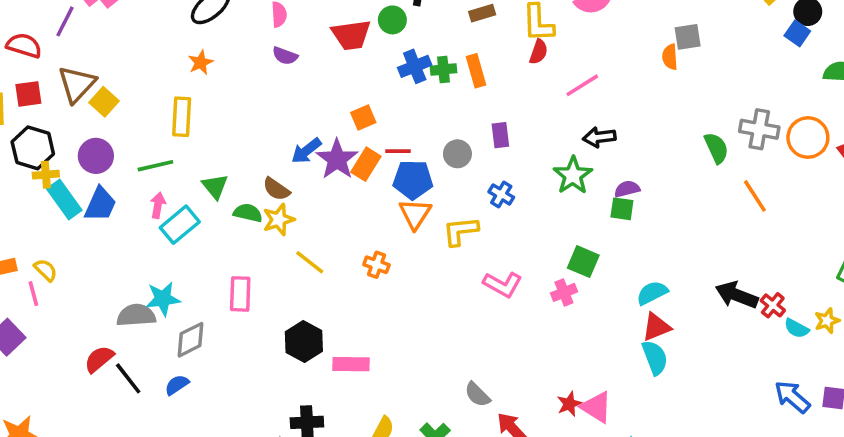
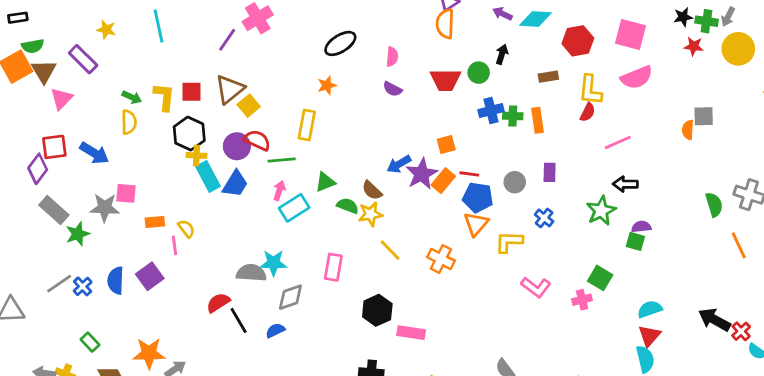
red semicircle: (24, 45) -> (257, 140), moved
green triangle: (215, 186) -> (325, 182), turned 40
orange cross: (376, 265) -> (441, 259), size x1.4
red triangle: (656, 327) -> (649, 336), turned -35

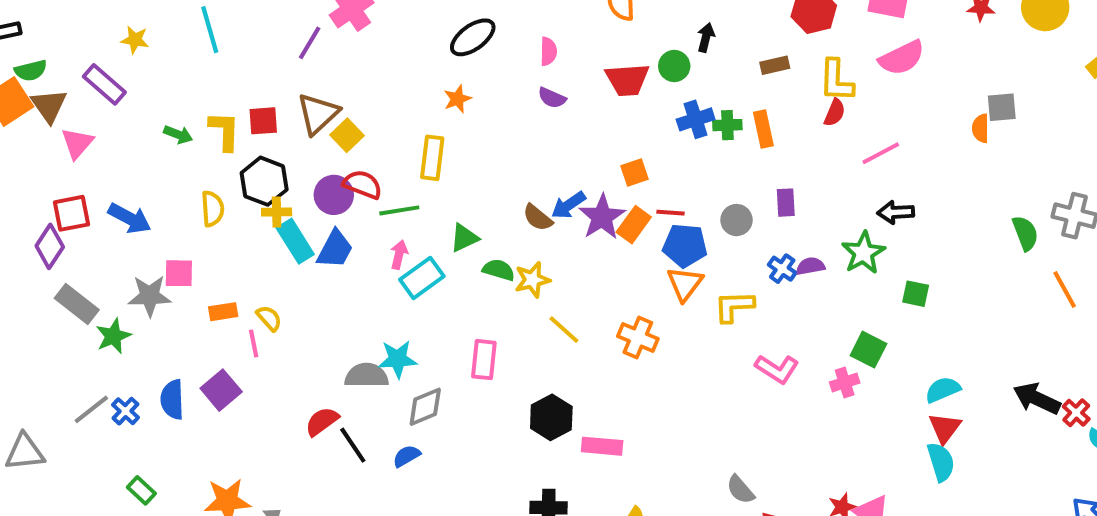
yellow semicircle: (129, 122) -> (212, 209), moved
brown semicircle: (372, 190) -> (538, 218), moved
purple semicircle: (641, 227) -> (810, 266), moved

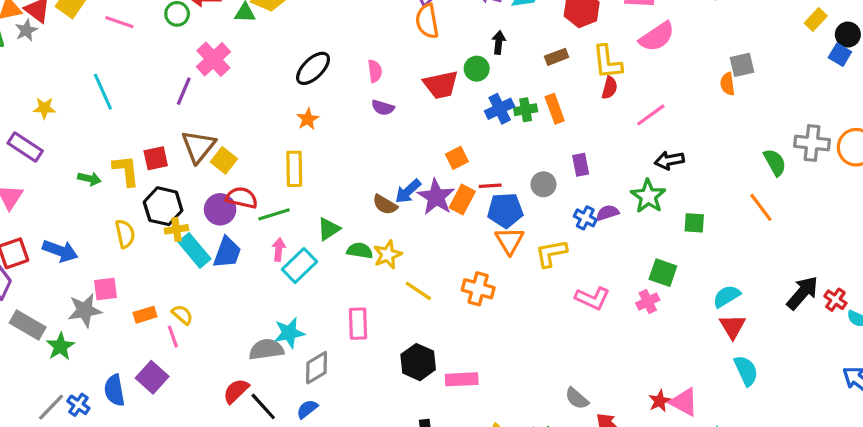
orange line: (1065, 289) -> (761, 207), moved
black arrow: (1037, 399) -> (802, 293), turned 114
cyan semicircle: (941, 462) -> (746, 371), moved

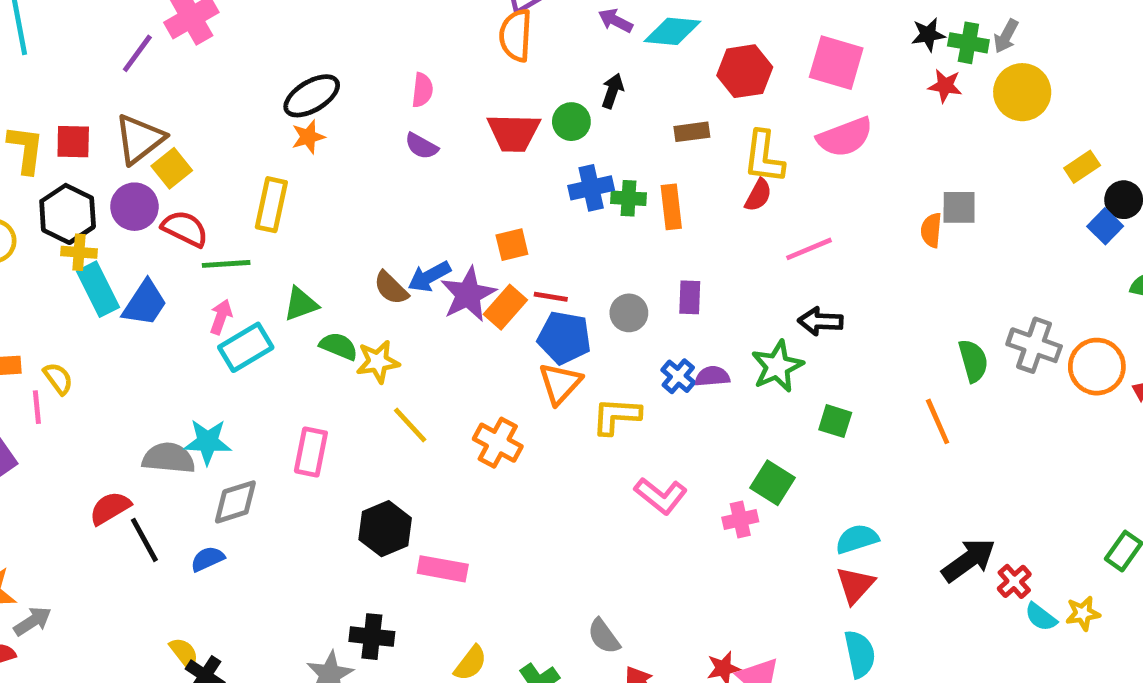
black ellipse: (313, 68) -> (312, 96), moved
purple circle: (220, 209) -> (134, 207), moved

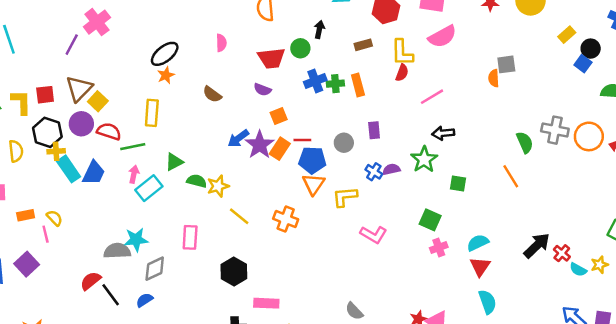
purple semicircle: (421, 146) -> (262, 90), moved
brown semicircle: (391, 288) -> (212, 94), moved
pink cross: (740, 519) -> (439, 247), moved
pink rectangle: (443, 569) -> (266, 303), moved

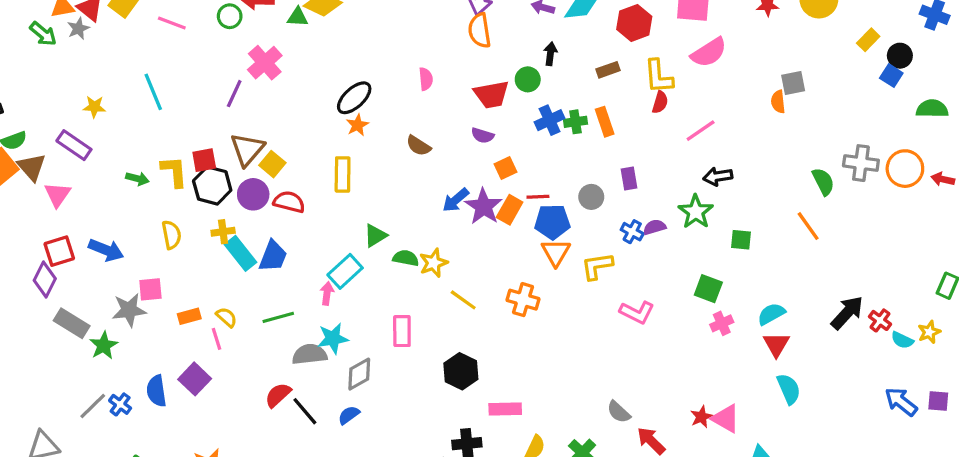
black hexagon: (47, 132) -> (212, 185), moved
green line: (133, 147) -> (278, 317), moved
pink arrow: (134, 174) -> (327, 293), moved

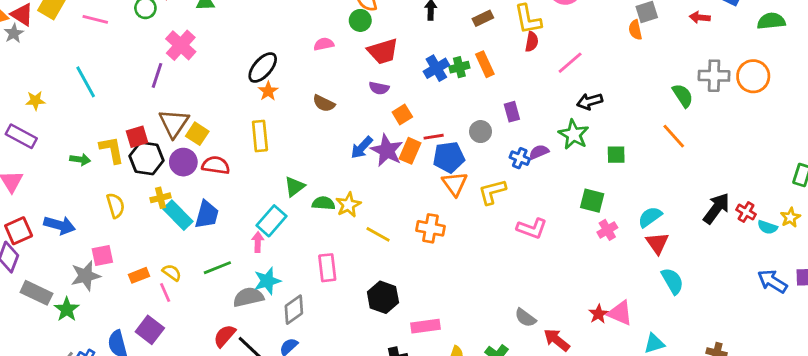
pink semicircle: (426, 79) -> (324, 44), turned -90
green circle: (528, 79) -> (360, 20), moved
red arrow: (943, 179) -> (700, 17), moved

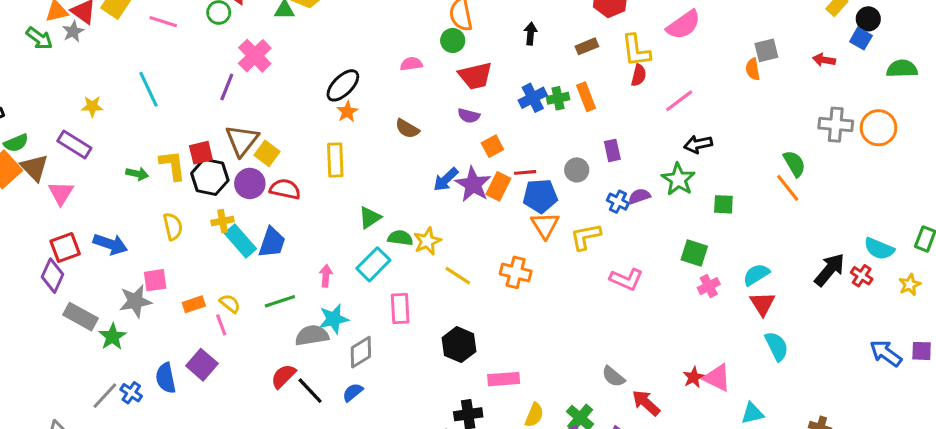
green semicircle: (683, 96) -> (794, 164), moved
cyan rectangle: (272, 221) -> (373, 264), moved
cyan semicircle: (767, 227) -> (879, 249), moved, size x1.4

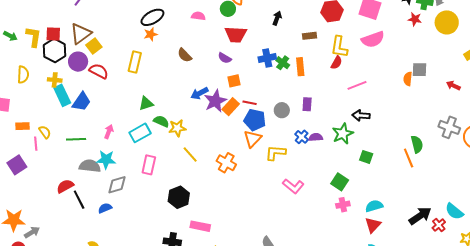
green cross: (558, 98) -> (283, 63), turned 32

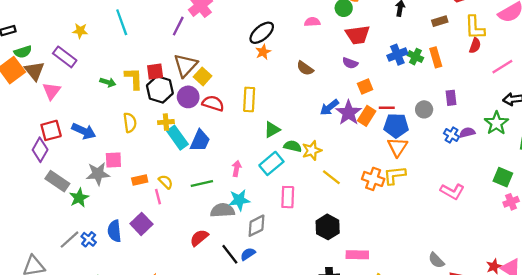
yellow rectangle: (135, 62) -> (249, 99), moved
yellow L-shape: (276, 153) -> (395, 175), moved
black line: (79, 200) -> (230, 254), moved

